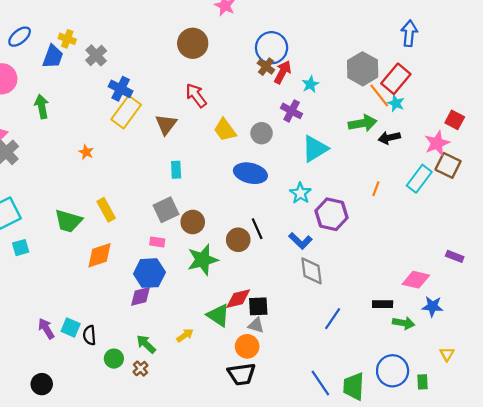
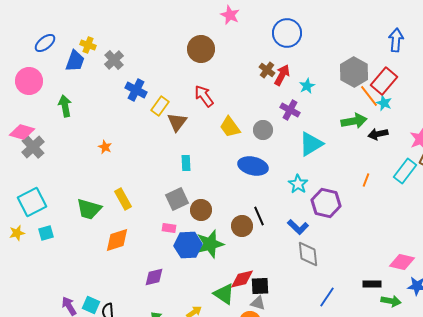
blue circle: (272, 48) -> (287, 33), moved
yellow rectangle: (126, 112) -> (160, 106), moved, size x0.7
blue hexagon: (149, 273) -> (188, 245), moved

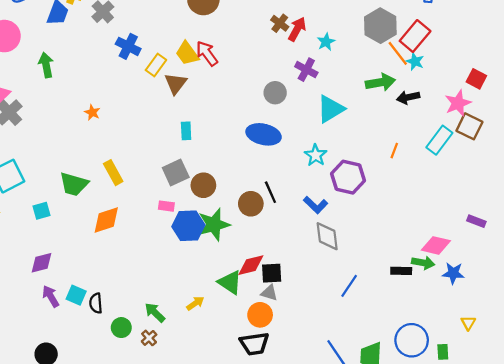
yellow trapezoid: (230, 127) -> (187, 53), moved
cyan square: (46, 233) -> (41, 211), moved
purple diamond: (154, 277) -> (41, 263), moved
green arrow: (391, 301) -> (423, 263), moved

